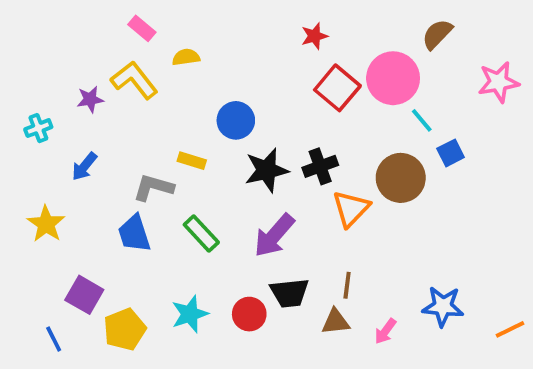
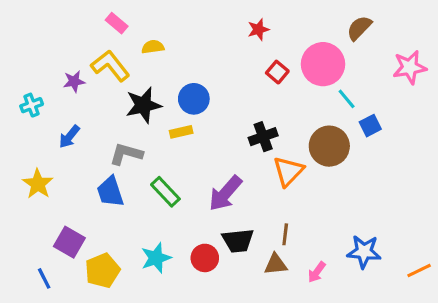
red square: (337, 88) -> (277, 72), size x0.6
yellow rectangle: (192, 161) -> (181, 132), moved, turned -30
black star: (266, 170) -> (143, 105), moved

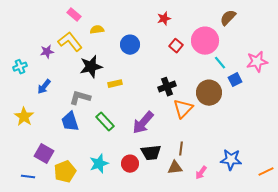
pink star: (410, 67) -> (257, 62), moved
blue circle: (194, 99) -> (130, 45), moved
blue line: (44, 278) -> (28, 177), turned -56

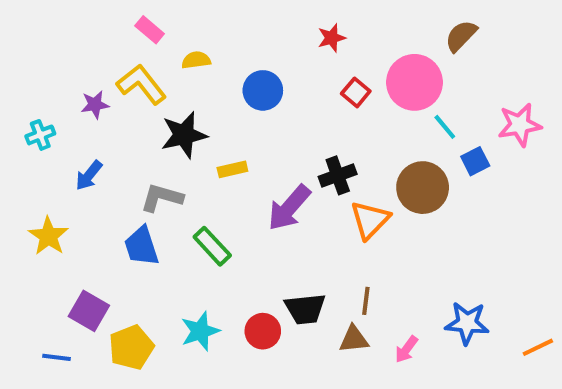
purple arrow: (143, 123) -> (289, 208), moved

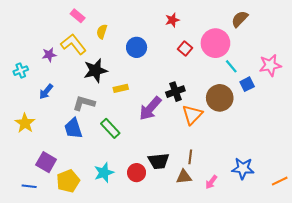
yellow semicircle: (196, 60) -> (102, 32), turned -64

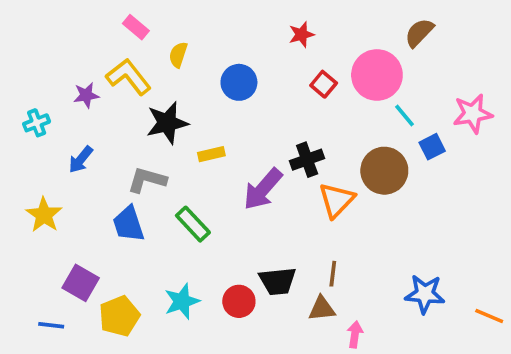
orange line: (280, 181) -> (489, 316), turned 49
pink arrow: (211, 182) -> (355, 334), moved, turned 152

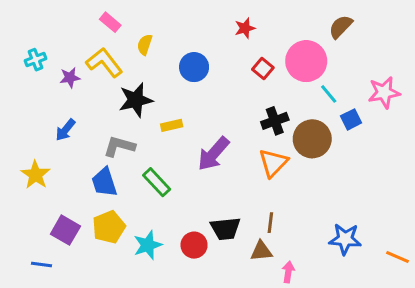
cyan cross: (37, 123) -> (35, 60), moved
black cross: (307, 160) -> (275, 121), moved
yellow pentagon: (119, 316) -> (109, 227), moved

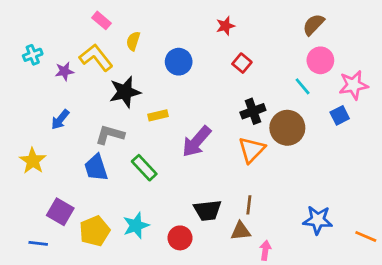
pink circle: (306, 61) -> (320, 60), moved, size x0.7
blue square: (351, 119) -> (340, 115), moved
yellow pentagon: (109, 227) -> (95, 231), moved
red circle: (194, 245) -> (180, 238), moved

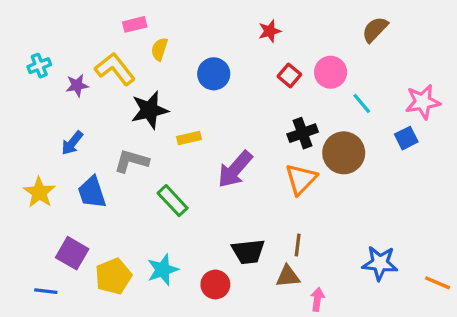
pink rectangle: (102, 20) -> (135, 24), moved, turned -54
pink circle: (320, 60) -> (331, 72), moved
blue trapezoid: (96, 168) -> (92, 192), moved

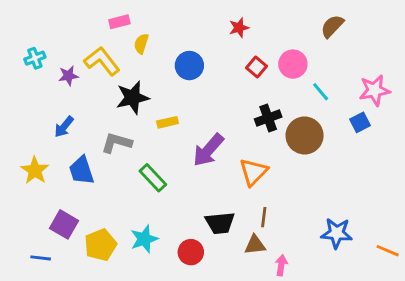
orange triangle: (301, 179) -> (254, 172), moved

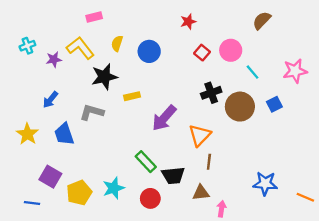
yellow semicircle: (141, 44) -> (117, 43), moved
blue square: (360, 122) -> (274, 104), moved
green rectangle: (153, 178) -> (146, 162), moved
brown line: (264, 217) -> (209, 162), moved

